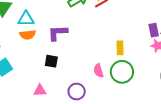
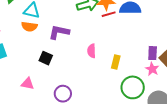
pink semicircle: (98, 71) -> (92, 51), moved
green circle: (122, 72) -> (133, 87), moved

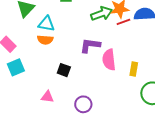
purple L-shape: (59, 32) -> (90, 45), moved
pink semicircle: (92, 51) -> (109, 60), size x1.5

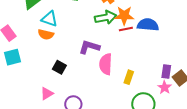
pink triangle: (47, 97) -> (47, 93), moved, turned -48

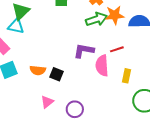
cyan triangle: (50, 19) -> (16, 26), moved
red line: (126, 29) -> (117, 49), moved
orange semicircle: (46, 34) -> (38, 70), moved

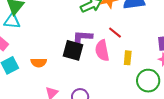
red line: (117, 49) -> (115, 33), turned 64
black square: (57, 74) -> (73, 50), moved, size x1.5

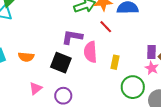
red line: (115, 33) -> (106, 27), moved
black square: (73, 50) -> (61, 63), moved

